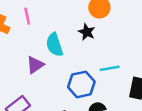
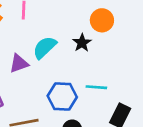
cyan semicircle: (54, 45) -> (45, 47), turned 50

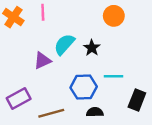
black star: (82, 43) -> (92, 48), moved

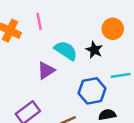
orange circle: (114, 16) -> (113, 29), moved
cyan semicircle: (64, 44) -> (66, 50), turned 90

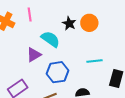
black star: (94, 50) -> (69, 23), moved
blue hexagon: (92, 91) -> (58, 72), moved

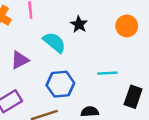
orange circle: (89, 23) -> (127, 26), moved
purple triangle: (34, 55) -> (20, 60), moved

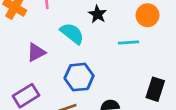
cyan line: (107, 73) -> (129, 43), moved

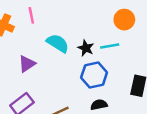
black star: (97, 14) -> (86, 48), moved
blue hexagon: (79, 77) -> (94, 75), moved

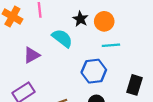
orange circle: (124, 20) -> (104, 21), moved
black star: (86, 48) -> (80, 19), moved

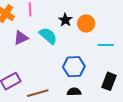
cyan line: (111, 45) -> (106, 45), moved
purple triangle: (32, 55) -> (21, 38), moved

